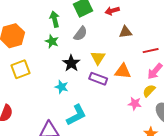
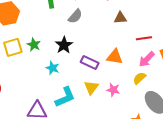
green star: (52, 41) -> (34, 45), moved
yellow triangle: (98, 58) -> (91, 87), moved
pink star: (135, 104) -> (113, 90), moved

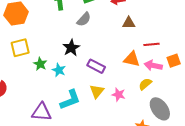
green star: (34, 45) -> (40, 64), moved
orange triangle: (115, 57) -> (132, 59), moved
pink arrow: (147, 59) -> (153, 65), turned 54

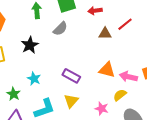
red line: (152, 44) -> (125, 24), moved, turned -35
black star: (71, 48) -> (30, 45), moved
green star: (40, 64) -> (14, 94), moved
pink star: (119, 95) -> (102, 109), moved

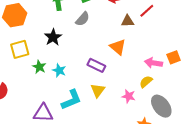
orange triangle: (107, 70) -> (118, 47), moved, turned 30
green star: (14, 94) -> (39, 67), moved

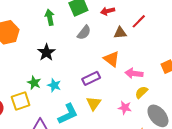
gray semicircle: (83, 19) -> (84, 33), moved
yellow square: (20, 49) -> (21, 101), moved
pink arrow: (153, 63) -> (134, 73), moved
purple rectangle: (96, 65) -> (91, 78), turned -48

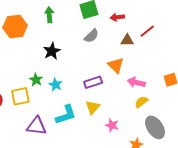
green arrow: (50, 17) -> (49, 15), moved
pink star: (125, 108) -> (112, 125), moved

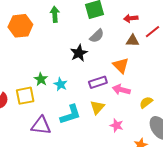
red arrow: (117, 17) -> (131, 18), moved
black star: (52, 51) -> (79, 53), moved
pink arrow: (136, 82) -> (121, 90), moved

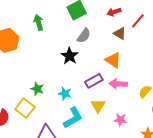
brown triangle: (132, 41) -> (120, 33), turned 40
cyan star: (61, 84) -> (65, 94), moved
yellow square: (25, 96) -> (25, 108), turned -30

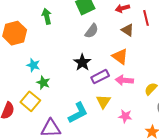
red line: (138, 21) -> (146, 18), turned -56
black star: (70, 56) -> (82, 62), moved
cyan star: (65, 94) -> (33, 65), moved

